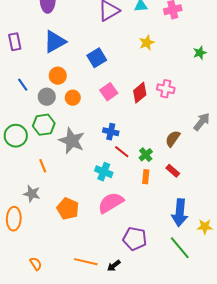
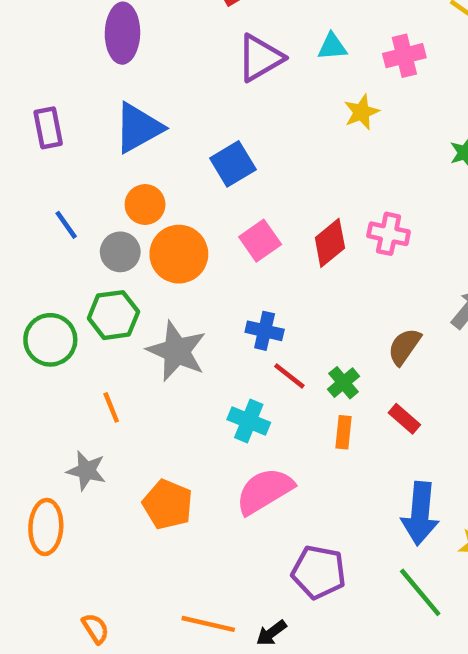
yellow star: (147, 43) -> (362, 112), moved
orange circle: (73, 98) -> (179, 254), size x1.6

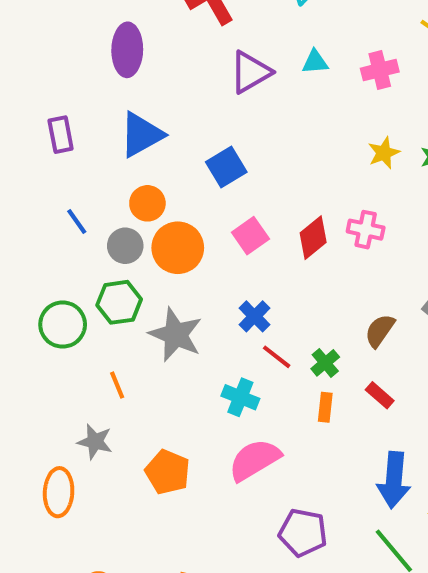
yellow star: (362, 112) -> (384, 153), moved
blue cross: (265, 331) -> (254, 316), turned 32

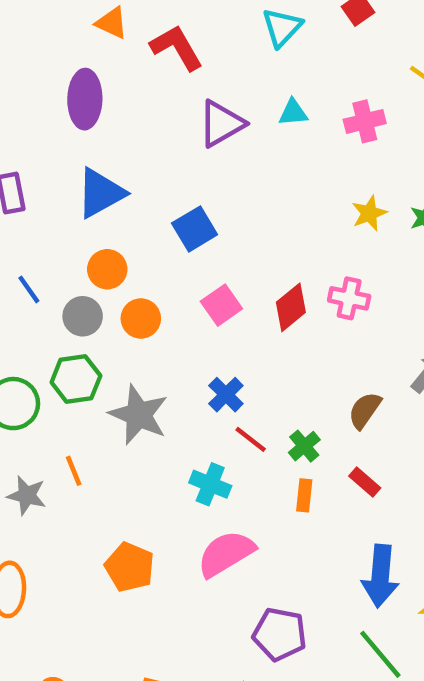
orange circle: (178, 248) -> (141, 318), size x0.7
gray star: (95, 442) -> (27, 495), moved

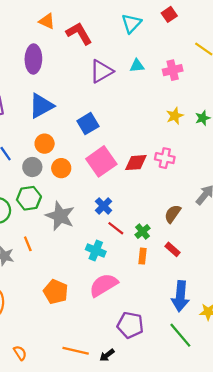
pink square: (221, 305) -> (101, 161), size x1.5
red diamond: (291, 307) -> (136, 163), turned 35

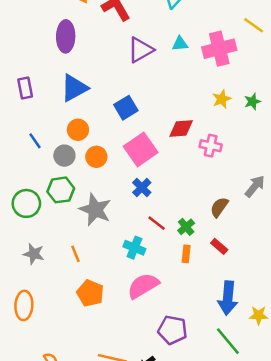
pink cross: (173, 70) -> (219, 49), size x1.5
red diamond: (136, 163) -> (181, 129), moved
blue cross: (104, 206) -> (142, 188), moved
orange line: (28, 244) -> (75, 254), moved

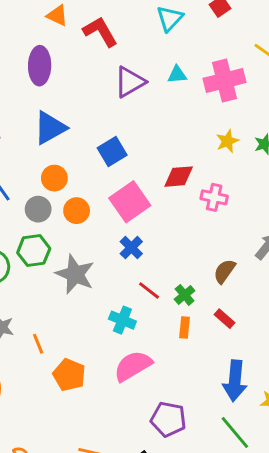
orange line: (75, 254) -> (38, 344), moved

